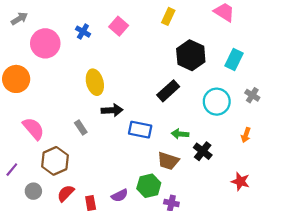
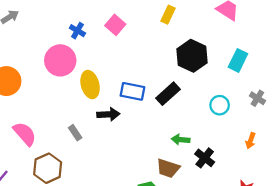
pink circle: (45, 43) -> (60, 60), moved
cyan circle: (217, 102) -> (220, 105), size x0.7
blue rectangle: (140, 130) -> (132, 91), moved

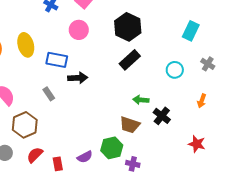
black hexagon: (192, 56) -> (128, 27), moved
pink circle: (60, 60) -> (79, 30), moved, size x0.7
yellow ellipse: (90, 85) -> (26, 45), moved
blue rectangle: (132, 91) -> (57, 60), moved

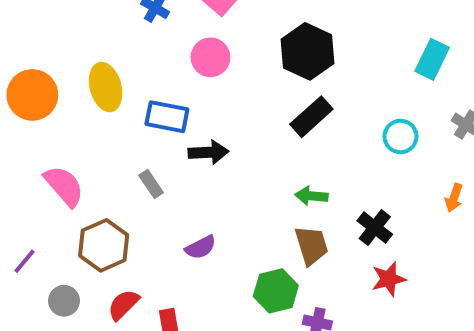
green arrow: (141, 100) -> (311, 196), moved
brown trapezoid: (130, 125) -> (311, 245), turned -125
red star: (197, 144) -> (389, 279), moved, turned -30
purple semicircle: (85, 157) -> (201, 247), moved

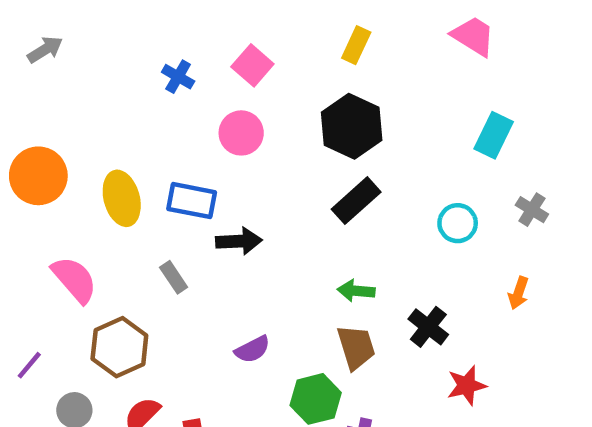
yellow ellipse: (106, 87) -> (122, 198), moved
purple semicircle: (201, 247) -> (252, 349), moved
red star: (389, 279) -> (467, 385), moved

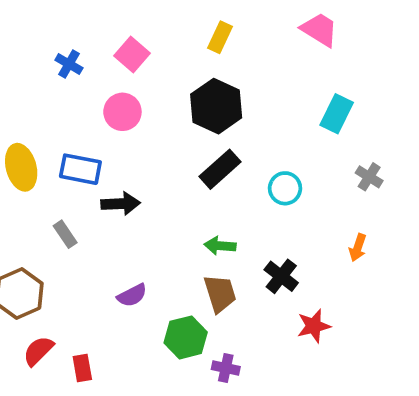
cyan circle: (458, 223) -> (285, 188), moved

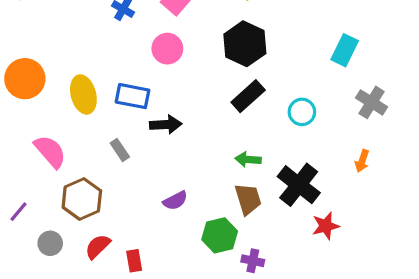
gray cross: (369, 177) -> (372, 102), size x1.4
black cross: (281, 276) -> (299, 185), size x1.5

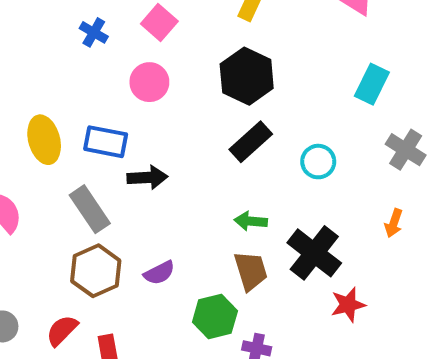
gray rectangle: (120, 150) -> (90, 209), size x1.6
brown hexagon: (82, 199) -> (96, 271), moved

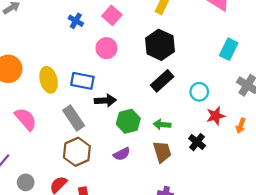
black cross: (314, 253) -> (197, 142), size x0.6
purple semicircle: (159, 273) -> (122, 154), moved
red star: (348, 305) -> (216, 116), moved
green hexagon: (215, 317) -> (128, 121), moved

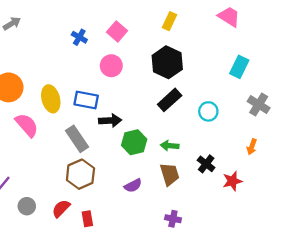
red star: (216, 116) -> (232, 181), moved
pink semicircle: (26, 119) -> (27, 125), moved
purple semicircle: (122, 154) -> (133, 186), moved

